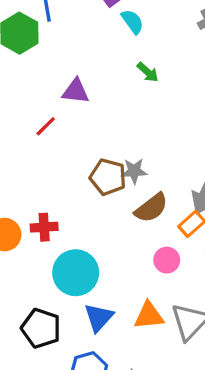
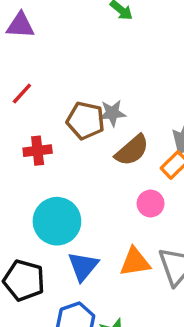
purple triangle: (76, 91) -> (20, 25), moved
red line: (46, 126) -> (22, 93), moved
red cross: (44, 227) -> (38, 151), moved

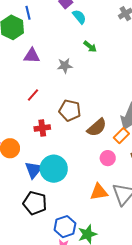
gray star: (112, 113) -> (65, 66), moved
blue triangle: (83, 266) -> (34, 170), moved

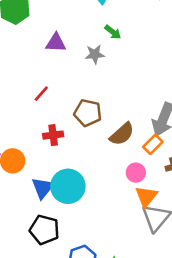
purple triangle: (32, 56) -> (56, 43), moved
gray star: (65, 66) -> (95, 54), moved
orange triangle: (99, 192) -> (146, 196), moved, turned -42

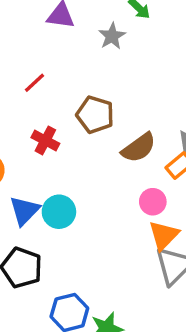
gray star: (95, 54) -> (112, 36), turned -30
red cross: (53, 135) -> (45, 140), turned 30
cyan circle: (68, 186) -> (59, 212), size x0.7

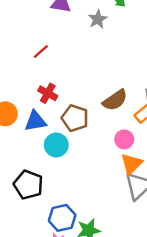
brown pentagon: (95, 115) -> (75, 118), moved
blue triangle: (24, 211) -> (35, 121), moved, turned 35

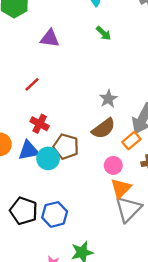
gray star: (98, 19) -> (108, 99), moved
cyan circle: (56, 145) -> (48, 158), moved
blue hexagon: (62, 218) -> (55, 214), moved

